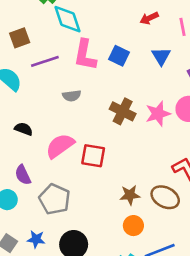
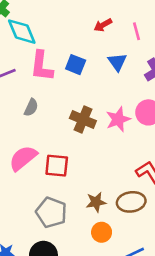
gray semicircle: (72, 96) -> (31, 107), turned -54
brown ellipse: (165, 197) -> (131, 202), turned -32
gray pentagon: (55, 199) -> (51, 212), moved

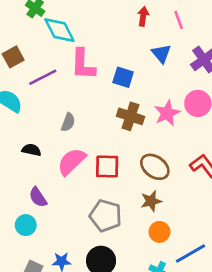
red arrow: (103, 25) -> (143, 16), turned 132
blue square: (76, 65) -> (123, 77), moved
gray semicircle: (31, 107) -> (68, 122), moved
brown ellipse: (131, 202) -> (155, 167), moved, turned 48

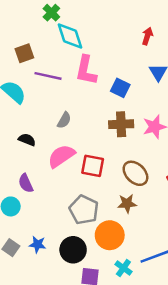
purple line: (43, 77) -> (48, 76), turned 30
brown cross: (130, 116) -> (121, 124), turned -30
orange circle: (159, 232) -> (110, 235), moved, size x1.5

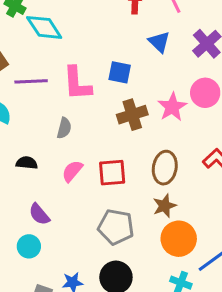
pink L-shape: (86, 70) -> (77, 83), moved
pink semicircle: (61, 156) -> (72, 171), size x0.7
brown ellipse: (135, 173) -> (165, 168), turned 70
orange circle: (110, 235) -> (179, 239), moved

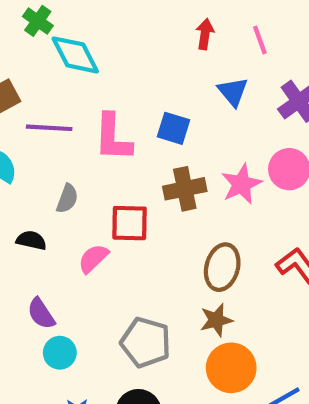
gray semicircle: (64, 128) -> (67, 199), moved
red square: (112, 173) -> (130, 223), moved
cyan circle: (29, 246) -> (60, 353), moved

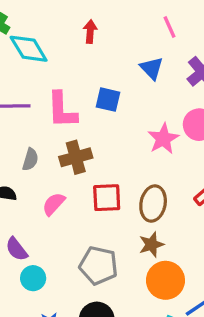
red arrow: (205, 34) -> (90, 32), moved
brown cross: (185, 189) -> (76, 157), moved
red square: (130, 223) -> (107, 198), moved

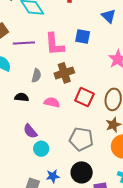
red square: (107, 198) -> (84, 97), turned 30
pink semicircle: (54, 204) -> (52, 102), turned 63

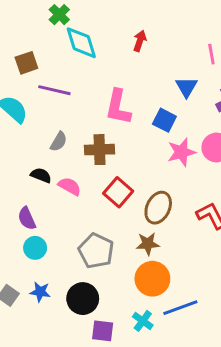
blue square: (83, 37) -> (164, 120), moved
pink L-shape: (54, 44) -> (118, 107), moved
black semicircle: (22, 97) -> (41, 175), moved

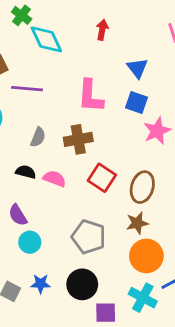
blue triangle: (186, 87) -> (137, 68), moved
cyan cross: (143, 321) -> (143, 298), size x1.4

